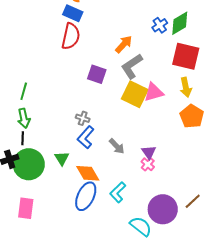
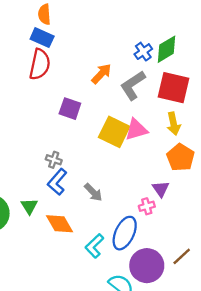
gray L-shape: (132, 66) -> (133, 85), moved
purple triangle: (149, 152) -> (161, 189), moved
pink cross: (148, 164) -> (147, 206), moved, turned 32
blue ellipse: (86, 196) -> (125, 233), moved

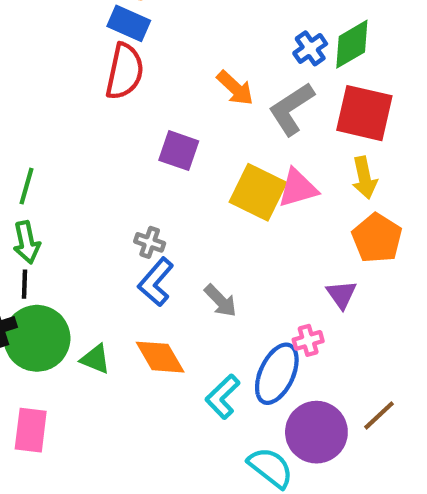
orange arrow: (101, 74) -> (235, 88), turned 90
green triangle: (29, 206) -> (95, 359), moved, turned -36
pink cross: (147, 206) -> (308, 340), moved

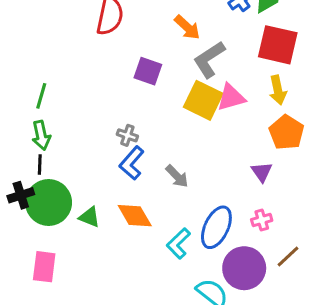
gray L-shape: (291, 109) -> (209, 59), moved
pink cross: (308, 340) -> (262, 220), moved

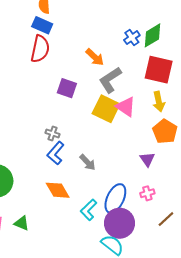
pink triangle: (231, 97) -> (126, 107), turned 50
green triangle: (89, 217) -> (22, 223), moved
purple circle: (244, 268) -> (120, 223), moved

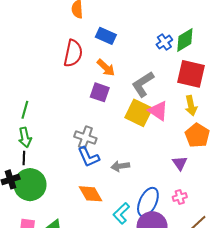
blue rectangle: (42, 25) -> (106, 36), moved
orange arrow: (95, 57) -> (106, 68), moved
gray cross: (52, 133) -> (85, 137), size x1.5
blue L-shape: (56, 153) -> (88, 157), turned -65
gray arrow: (88, 162) -> (120, 166), turned 126

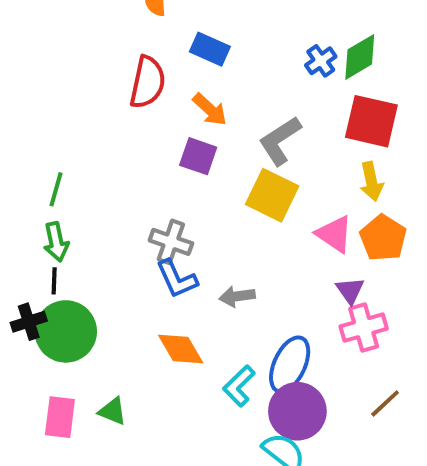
pink triangle: (158, 111) -> (334, 234), moved
pink cross: (180, 197) -> (364, 328), moved, size x1.6

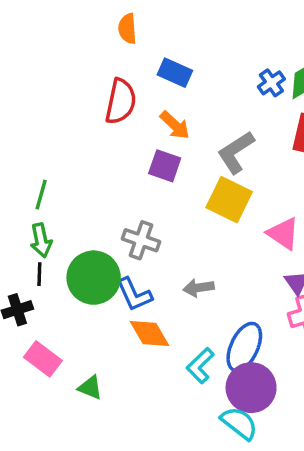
blue L-shape: (177, 279) -> (134, 294), moved
green circle: (66, 331) -> (94, 278), moved
pink rectangle: (60, 417) -> (43, 359), moved, turned -60

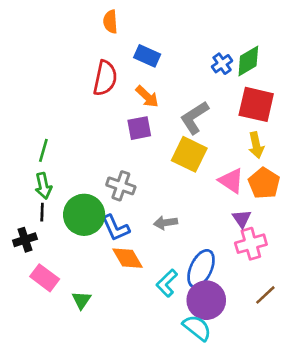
purple square: (165, 166) -> (139, 128), turned -30
green triangle: (90, 388) -> (81, 300), turned 42

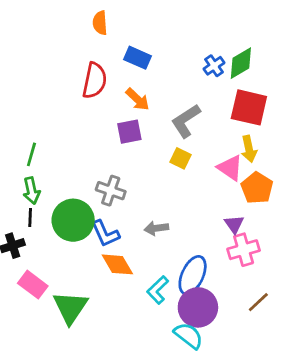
yellow square: (189, 154) -> (180, 158), size x0.6
pink triangle: (231, 181) -> (230, 168), moved
green triangle: (81, 300) -> (70, 307), size x1.8

